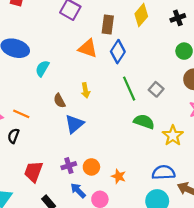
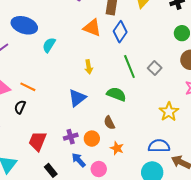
brown semicircle: (59, 101) -> (109, 123), moved
green semicircle: (144, 122) -> (116, 94), moved

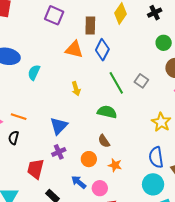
blue triangle: (77, 98) -> (59, 126), moved
purple cross: (71, 137) -> (59, 152), moved
blue semicircle: (159, 146) -> (156, 157), turned -90

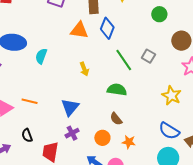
green circle: (164, 43) -> (159, 14), moved
black semicircle: (14, 138) -> (27, 135), moved, turned -32
blue semicircle: (156, 157) -> (169, 131), turned -45

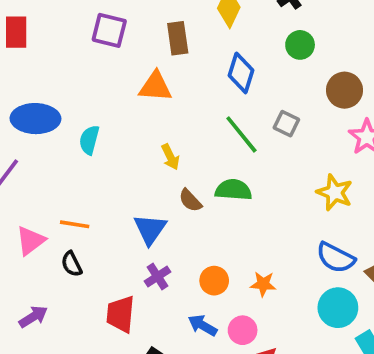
blue diamond: (107, 28) -> (241, 73), moved
brown semicircle: (116, 119) -> (190, 200), moved
black semicircle: (27, 135) -> (72, 264), moved

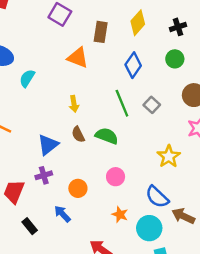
orange star: (263, 284) -> (120, 214), moved
pink circle: (243, 330) -> (116, 177), moved

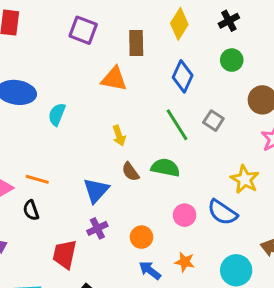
blue semicircle: (157, 197) -> (222, 212), moved
blue arrow: (62, 214) -> (150, 270), moved
orange star: (120, 214) -> (185, 262), moved

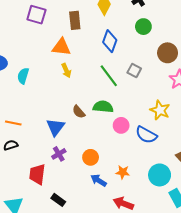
yellow arrow: (119, 136) -> (66, 70), moved
black semicircle: (31, 210) -> (11, 145), turned 96
pink circle: (185, 215) -> (121, 125), moved

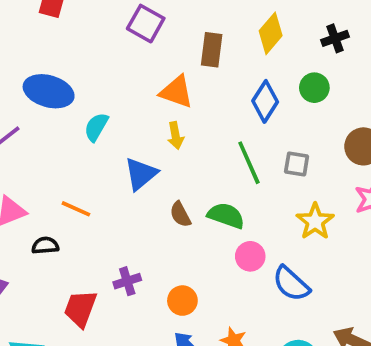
green circle: (143, 27) -> (314, 88), moved
gray square: (134, 71) -> (297, 164), turned -32
yellow star: (160, 110) -> (315, 221), moved
orange line: (13, 123) -> (76, 209), moved
blue triangle: (56, 127) -> (141, 174), moved

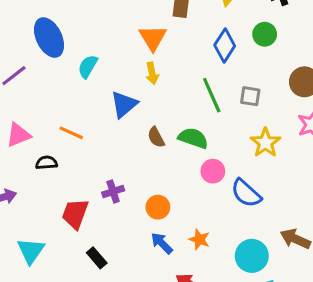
blue ellipse: (49, 91) -> (49, 38), turned 48
orange triangle: (176, 92) -> (153, 38), turned 40

